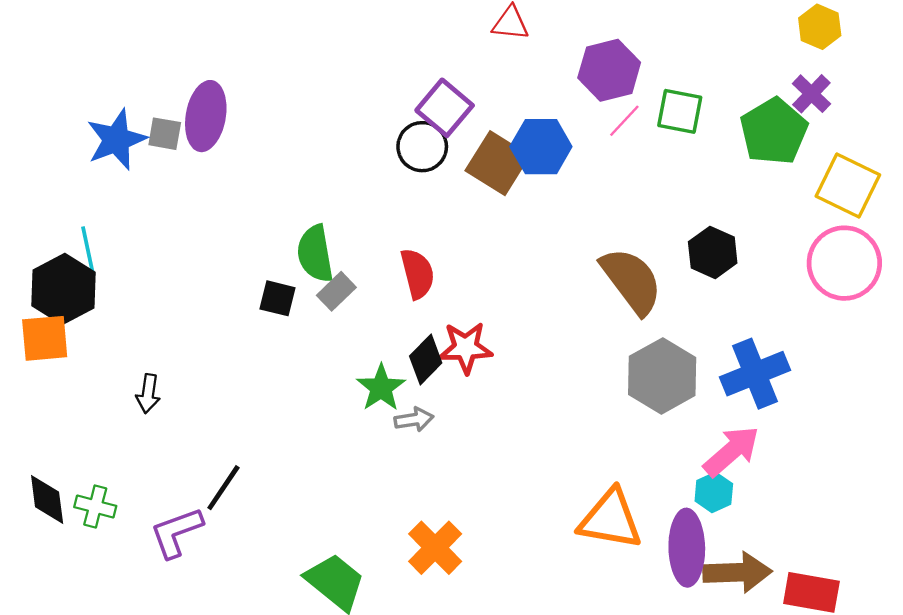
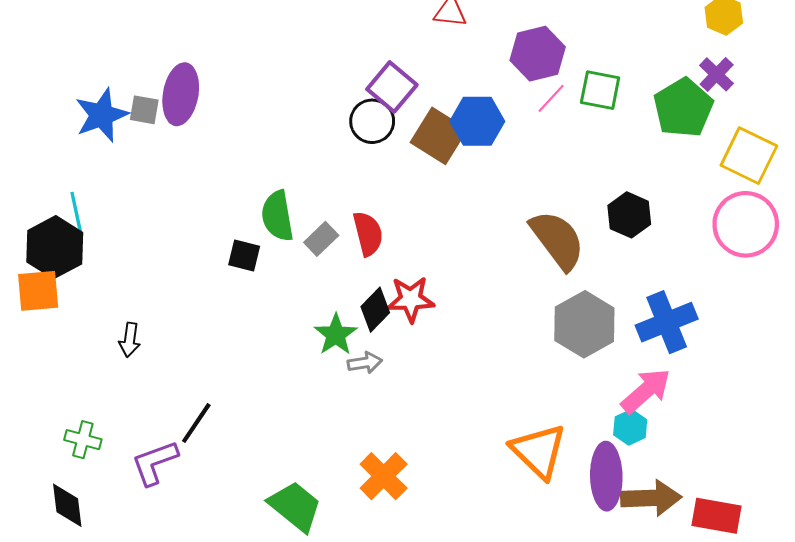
gray rectangle: (336, 291) -> (321, 239), moved
black diamond: (47, 499) -> (67, 505), moved
orange triangle: (610, 519) -> (539, 451), turned 34

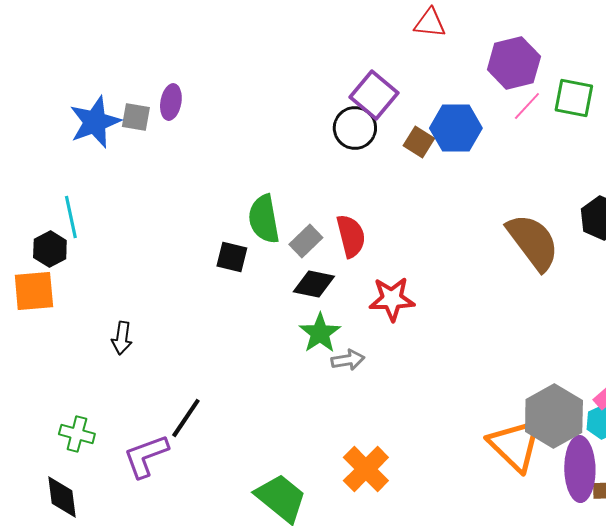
purple ellipse: (181, 94) -> (171, 102), size x0.6
brown square: (439, 136) -> (419, 142), size x0.6
black hexagon: (55, 247) -> (50, 249), size x0.6
black diamond: (375, 310) -> (314, 284), moved, turned 57
gray hexagon: (584, 324) -> (554, 416), moved

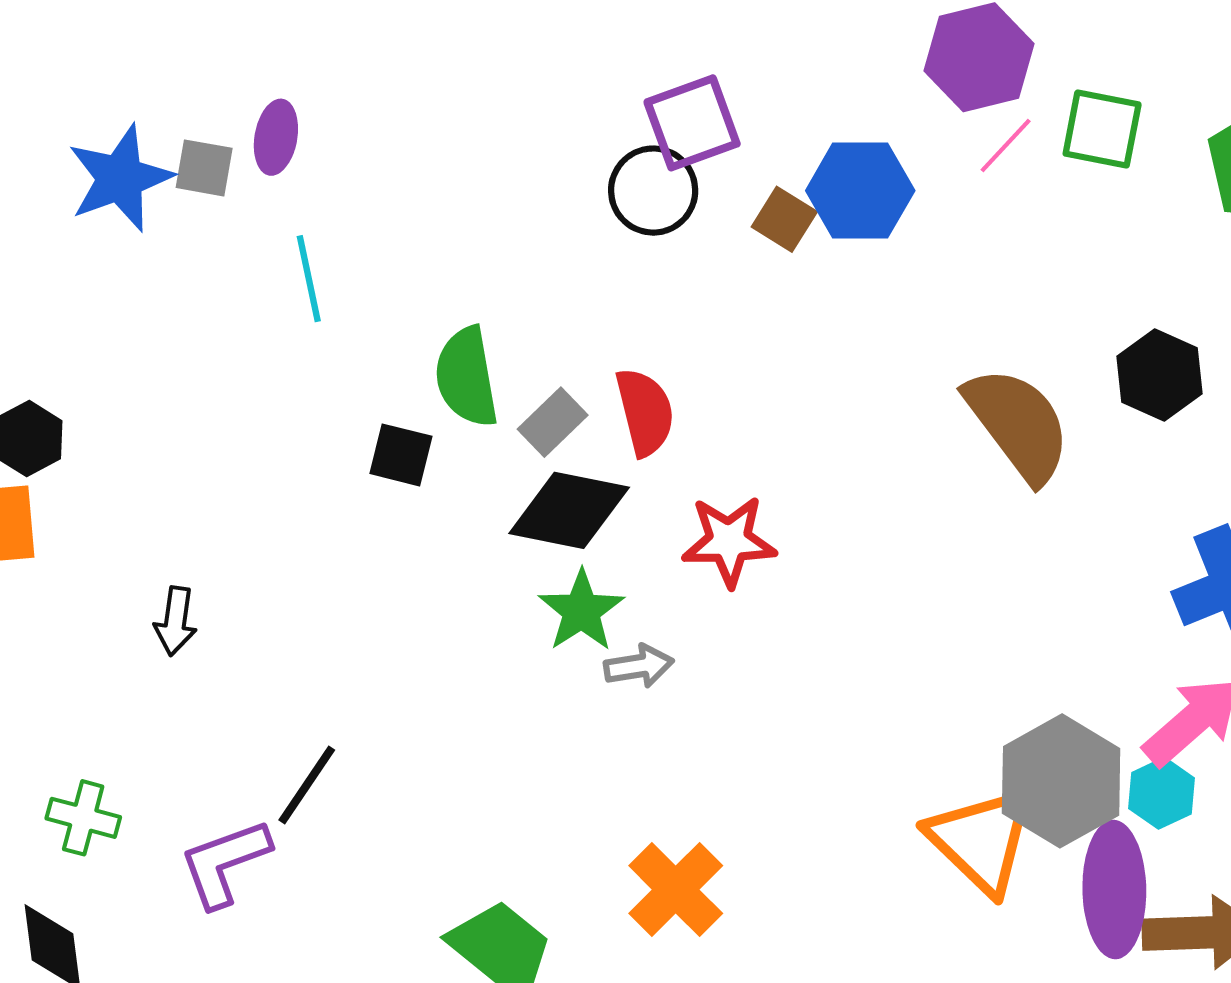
purple square: (374, 95) -> (692, 123), turned 30
cyan line: (71, 217) -> (309, 279), moved
black diamond: (314, 284) -> (569, 510), size x1.4

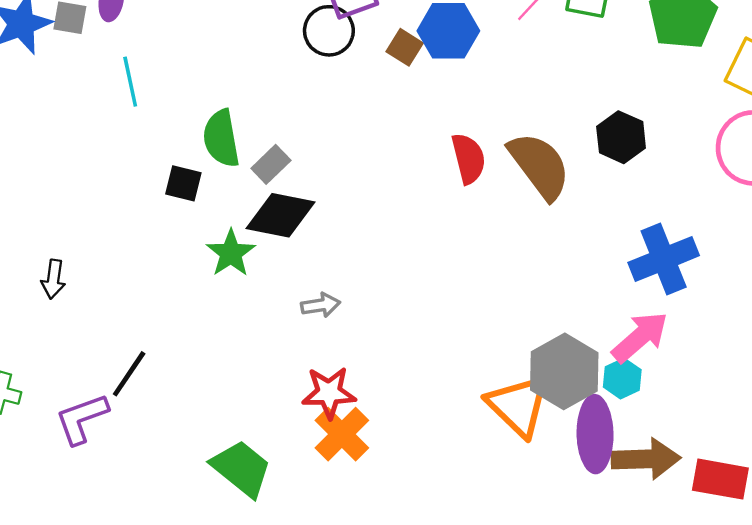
red semicircle: (645, 412) -> (468, 159), moved
red star: (729, 541) -> (329, 393), moved
green star: (581, 611) -> (231, 253), moved

